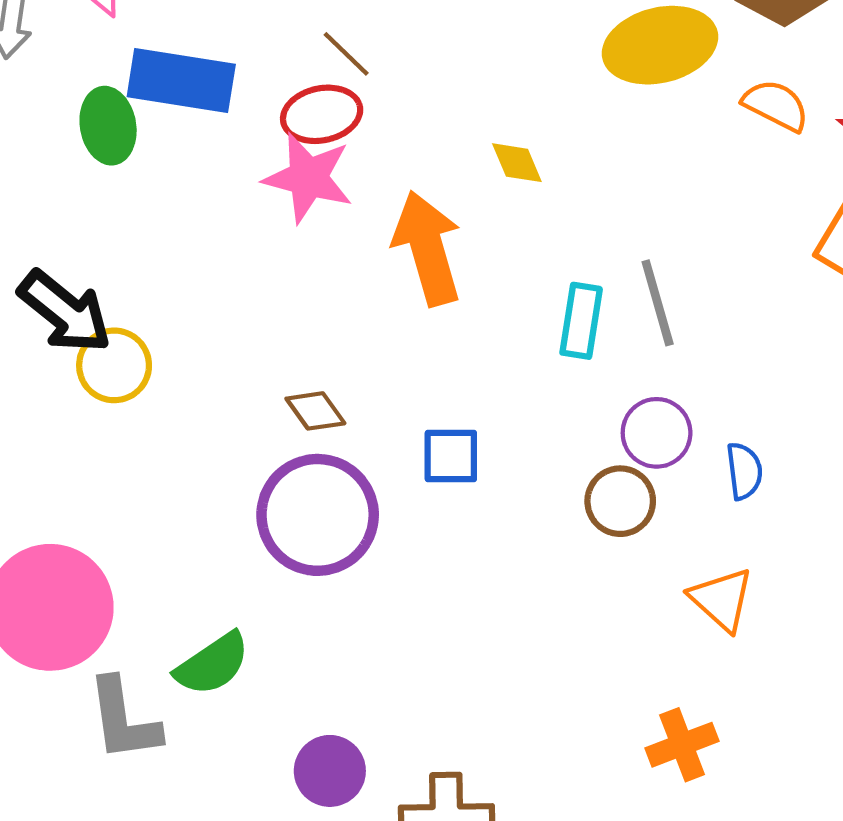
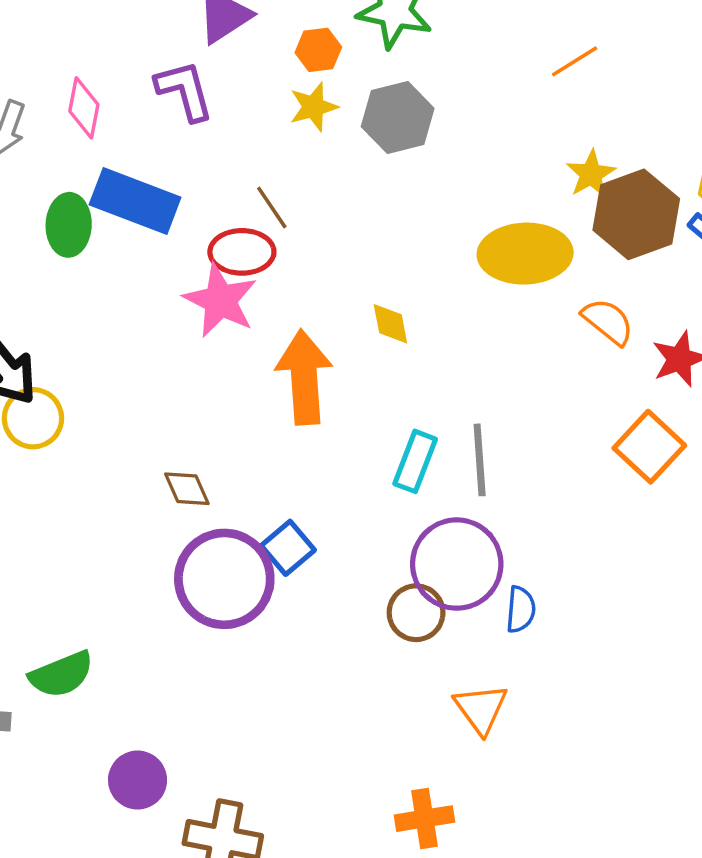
purple circle: (657, 433) -> (457, 564), size x1.6
blue square: (451, 456) -> (288, 548), turned 38
purple circle: (318, 515) -> (224, 579), moved

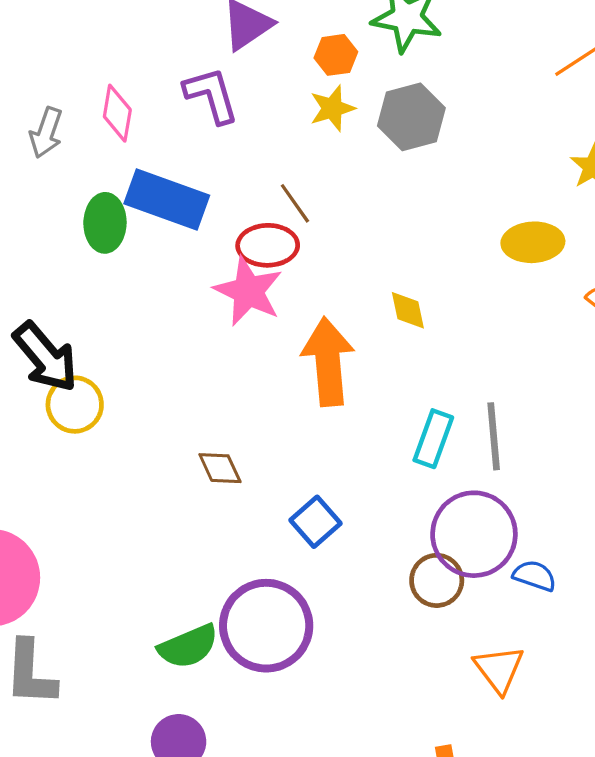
yellow ellipse: (525, 254) -> (533, 242), size x0.7
purple circle: (224, 579) -> (266, 626), moved
blue semicircle: (521, 610) -> (535, 576), turned -75
green semicircle: (61, 674) -> (188, 646), moved

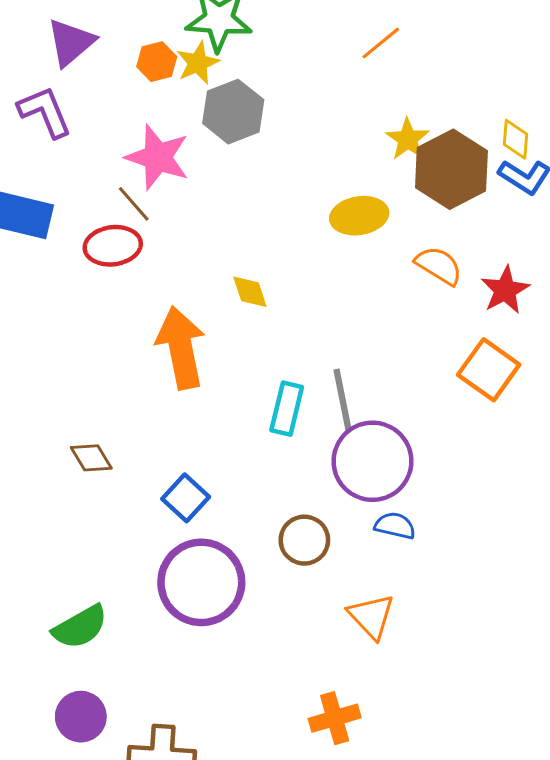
yellow star: (332, 108) -> (198, 63), moved
pink star: (248, 291) -> (158, 157), moved
purple circle: (474, 534) -> (372, 461), moved
purple circle: (266, 626) -> (201, 582), moved

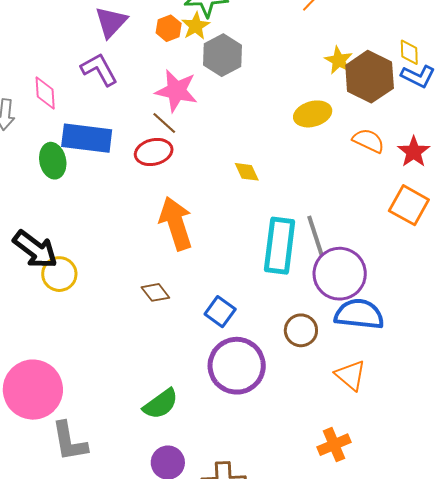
orange arrow: (181, 348) -> (176, 223), moved
cyan rectangle: (287, 409) -> (280, 246), size x1.6
blue semicircle: (395, 526) -> (359, 314), size x1.8

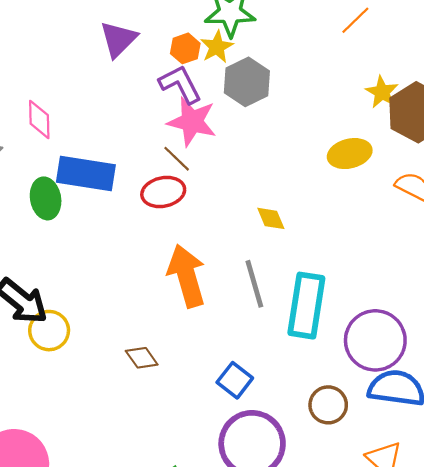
purple L-shape: (99, 69) -> (180, 84), moved
gray line: (316, 236) -> (254, 284), moved
brown diamond: (155, 292) -> (142, 358), moved

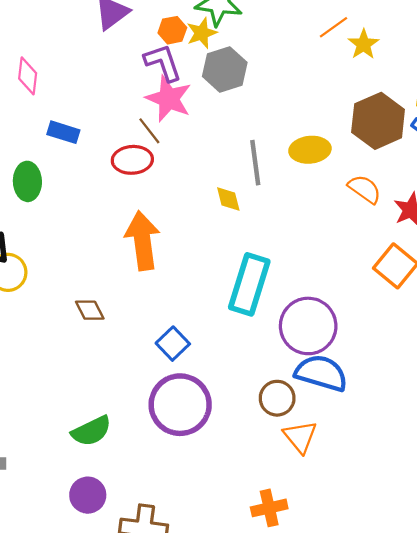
yellow star: (382, 92) -> (364, 44), moved
blue rectangle: (86, 173) -> (63, 132), size x0.6
green ellipse: (46, 198) -> (27, 181), moved
gray line: (254, 284) -> (255, 163), moved
brown circle: (328, 405) -> (277, 398), moved

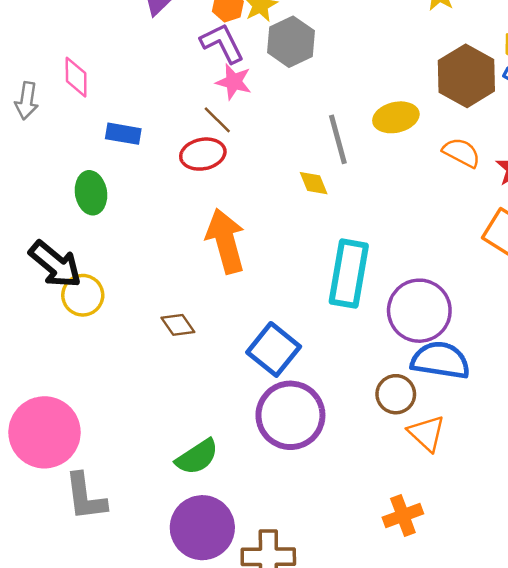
pink star: (169, 99) -> (234, 82), size x0.7
blue square: (173, 344) -> (274, 349), size x1.4
purple circle: (88, 495) -> (202, 528), size x1.6

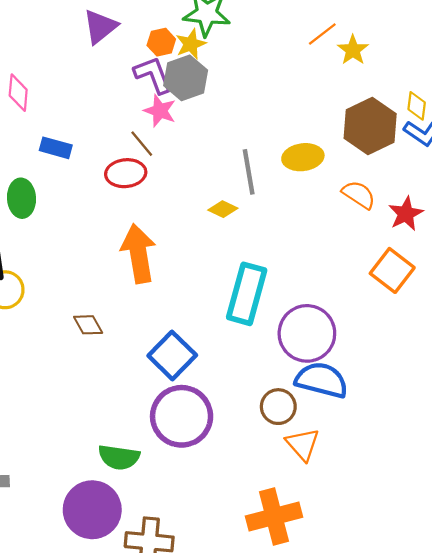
gray hexagon: (291, 42) -> (186, 78), moved
yellow diamond: (314, 183) -> (223, 209), turned -48
green semicircle: (197, 457) -> (119, 457), moved, turned 36
orange cross: (403, 516) -> (274, 517), size x1.5

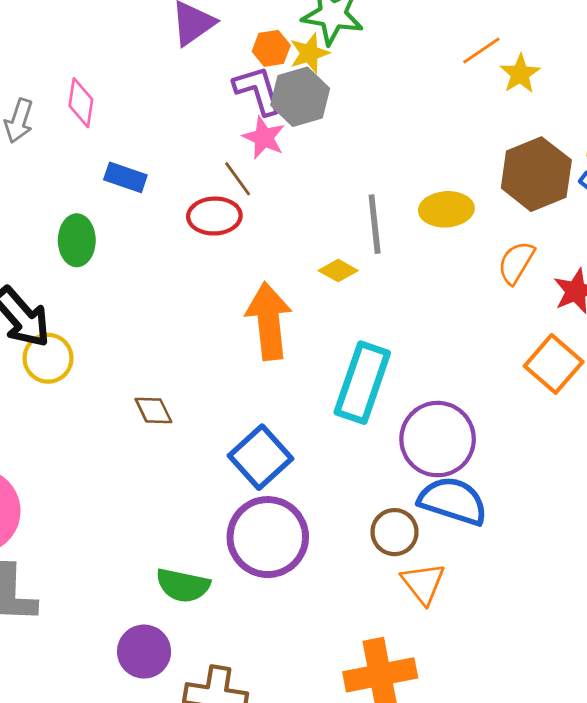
orange semicircle: (359, 195) -> (516, 263), turned -96
orange arrow: (139, 254) -> (269, 321), moved
purple circle: (92, 510) -> (144, 652), size x0.7

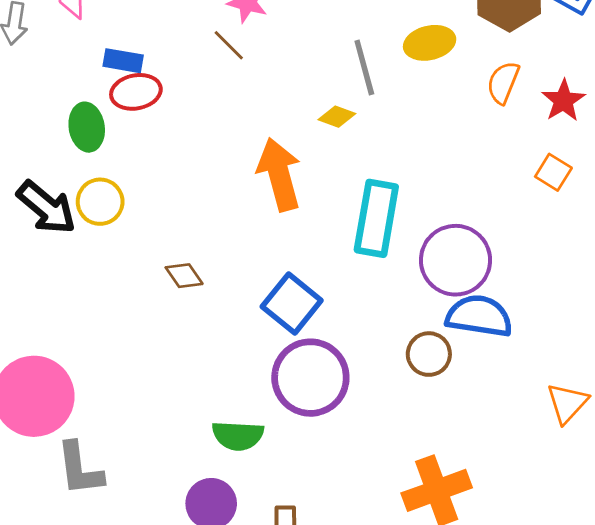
red ellipse: (214, 216) -> (136, 92), moved
yellow circle: (48, 358) -> (100, 202), moved
orange square: (554, 364) -> (553, 172), size x0.7
orange triangle: (423, 583) -> (567, 403), moved, turned 30

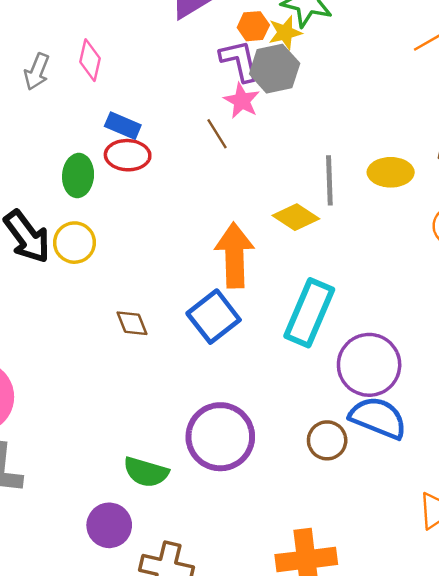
yellow diamond: (337, 117) -> (296, 217), size x1.4
blue square: (292, 304) -> (214, 317), moved

